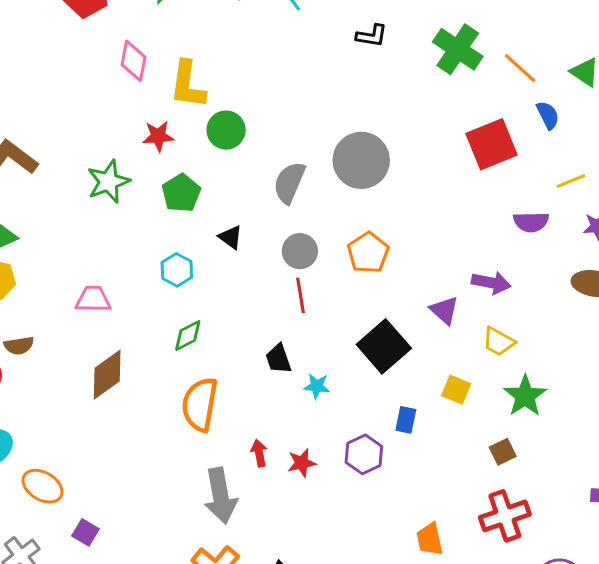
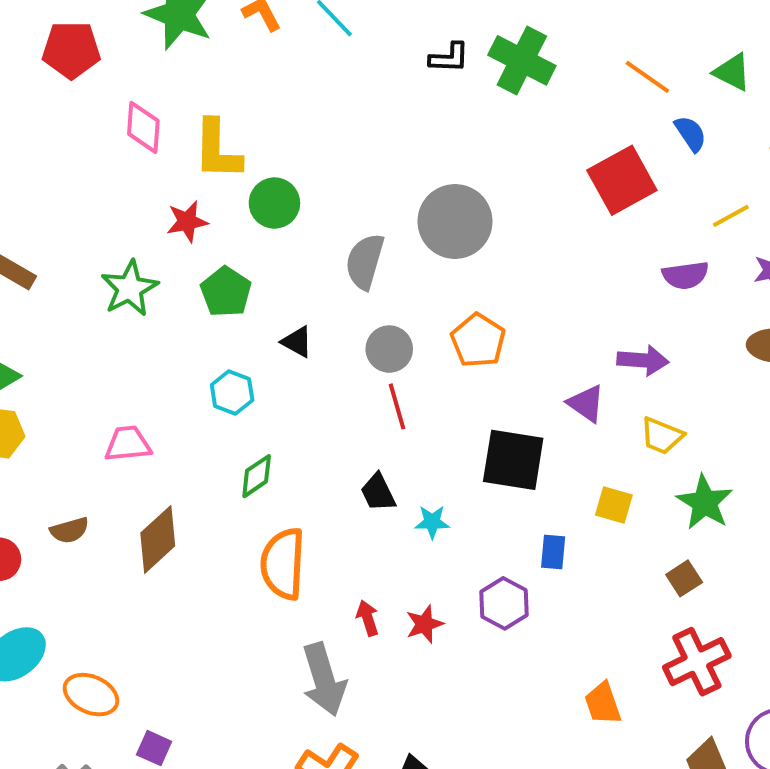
green cross: (458, 49) -> (522, 60), moved
brown semicircle: (19, 346) -> (69, 530), moved
black square: (384, 346) -> (513, 460), turned -33

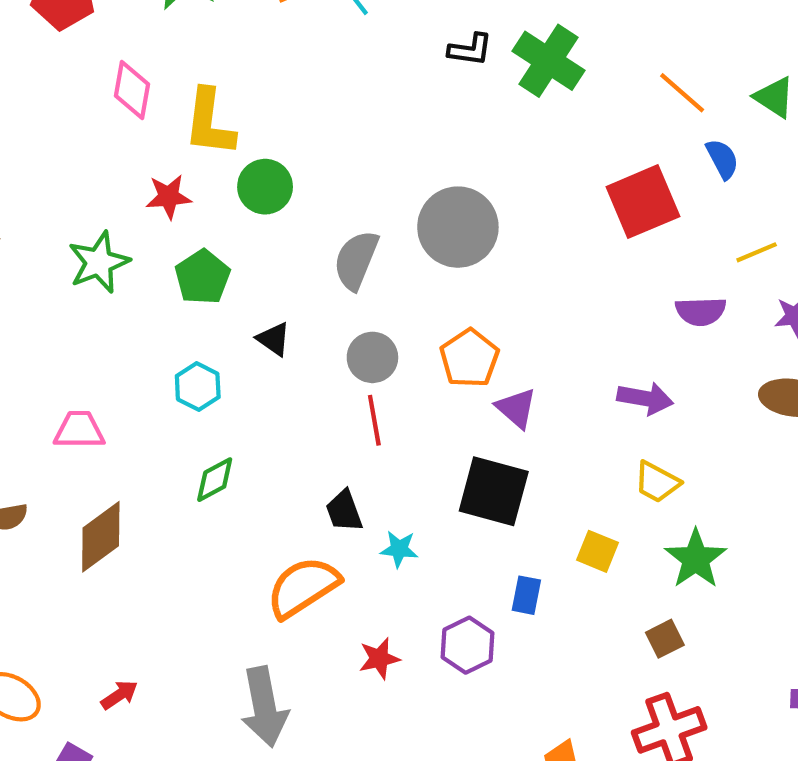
purple triangle: (586, 404) -> (516, 408), moved
orange semicircle: (283, 564) -> (303, 587), moved, turned 48
red arrow: (368, 618) -> (119, 695), moved, turned 68

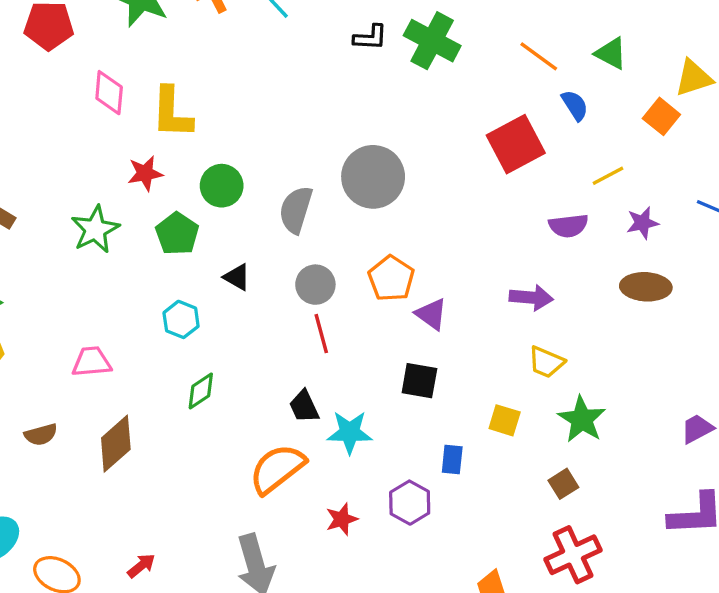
green circle: (265, 187) -> (222, 186), moved
black square: (494, 491) -> (419, 381), size x0.7
cyan star: (399, 549) -> (350, 432), size x1.5

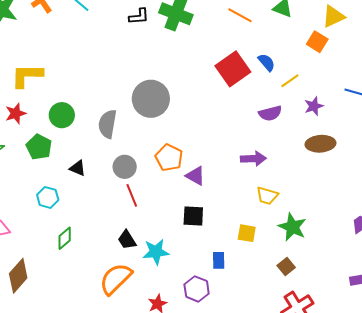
blue semicircle: (575, 105) -> (267, 62), moved
yellow L-shape: (172, 113) -> (27, 76), turned 96

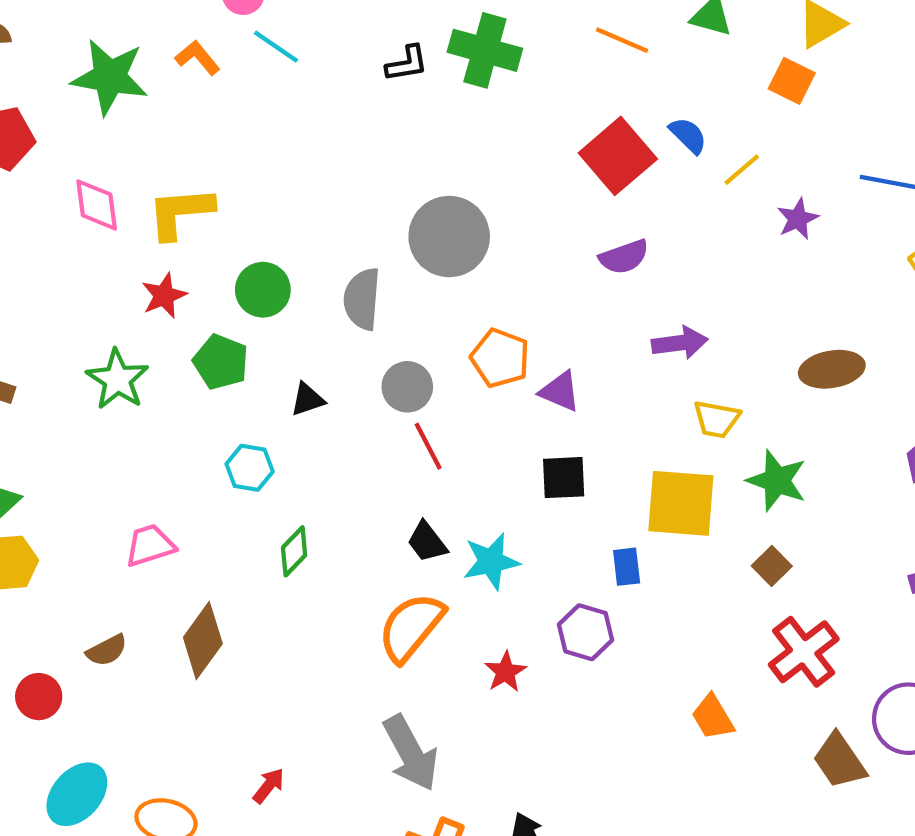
purple semicircle: (270, 113) -> (624, 257), moved
brown ellipse: (320, 144) -> (832, 369), moved
black triangle: (78, 168) -> (307, 399), turned -36
yellow square: (247, 233) -> (681, 503), size x1.8

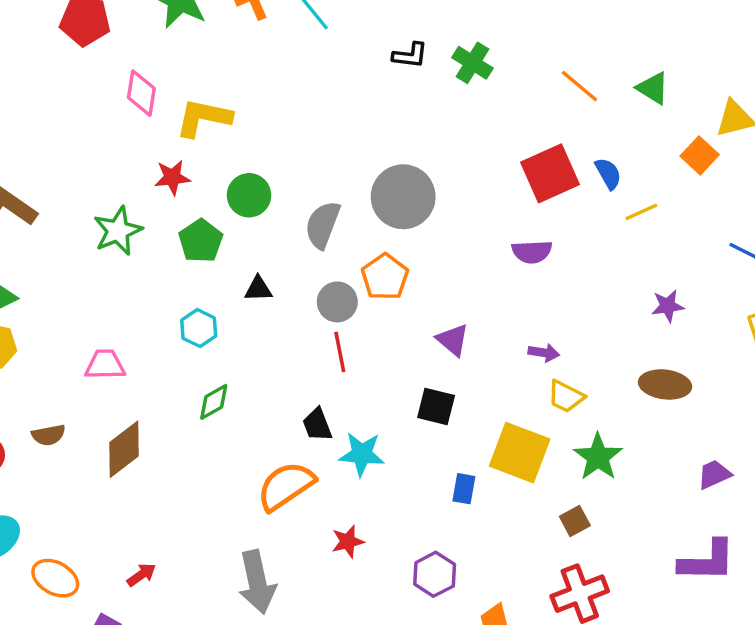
green cross: (485, 50) -> (473, 63), size x0.7
purple star: (798, 219) -> (668, 306), moved
purple arrow: (680, 343) -> (544, 353), moved, size x0.7
orange pentagon: (500, 358) -> (385, 277), moved
purple hexagon: (586, 632) -> (435, 574), moved

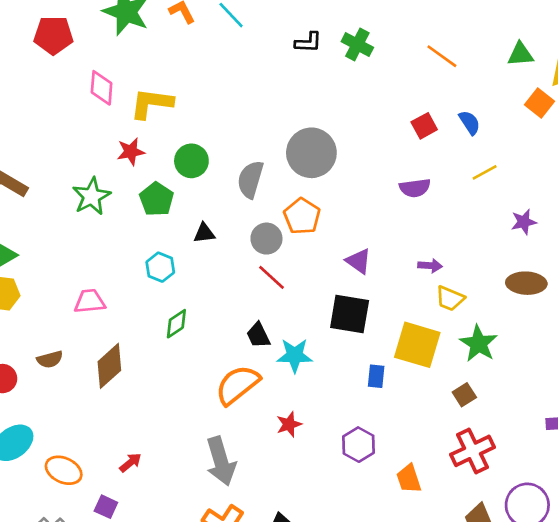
green triangle: (653, 88) -> (520, 54), moved, turned -32
red square: (550, 173) -> (424, 126), size x0.6
yellow line: (641, 212) -> (485, 172), moved
red line: (340, 352) -> (271, 277), turned -32
black square: (436, 406) -> (350, 314), size x1.4

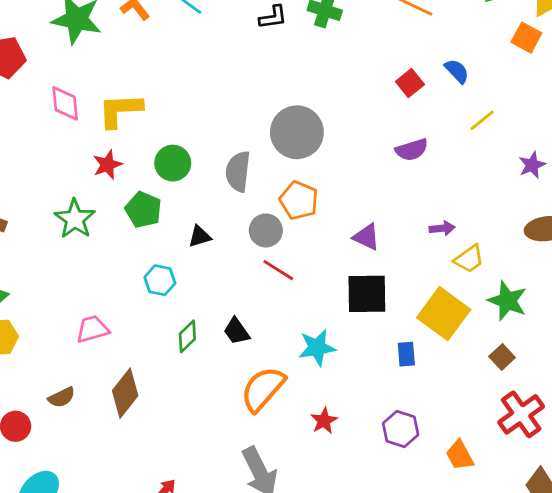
yellow trapezoid: (450, 298) -> (469, 259), turned -48
black trapezoid: (258, 335) -> (237, 331), moved
yellow square: (417, 345) -> (444, 314), turned 30

